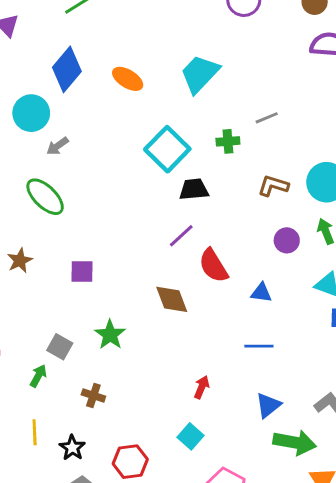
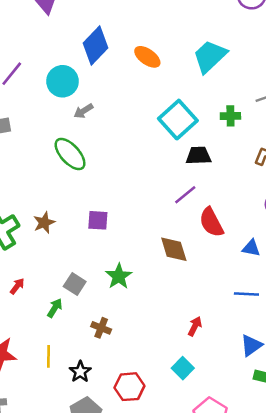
brown star: (20, 261) -> (44, 223), moved

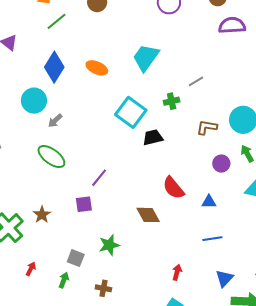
purple line: (185, 195) -> (99, 178), moved
green star: (119, 276) -> (109, 245), turned 30

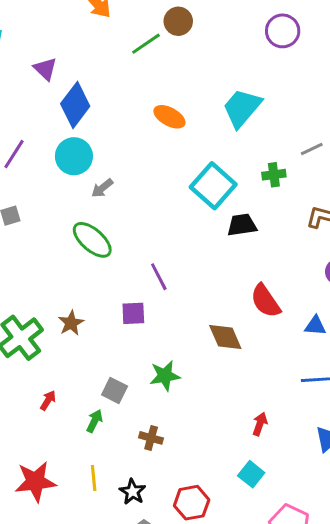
green line: (57, 21) -> (146, 44), moved
blue diamond: (54, 67) -> (75, 105), moved
purple line: (99, 178) -> (159, 277), turned -72

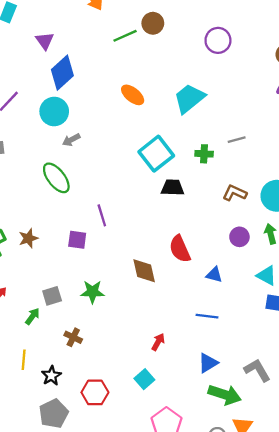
purple circle: (283, 31) -> (218, 40), moved
gray square: (115, 391) -> (52, 296), turned 36

